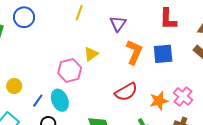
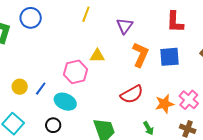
yellow triangle: (91, 54) -> (97, 56), turned 35
cyan ellipse: (60, 100) -> (65, 102), turned -45
blue line: (38, 101) -> (41, 89), moved

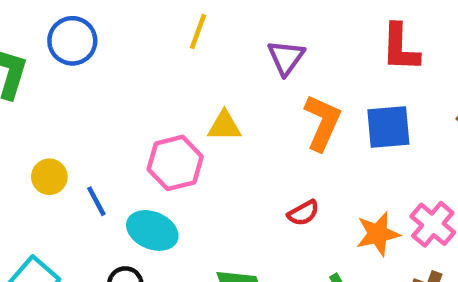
yellow circle: (20, 87) -> (49, 177), moved
blue line: (41, 89) -> (96, 201), turned -64
red semicircle: (132, 94) -> (303, 213), size x0.6

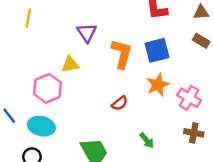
yellow line: (198, 32) -> (28, 18), moved
purple triangle: (286, 57) -> (87, 33), moved
orange star: (378, 234) -> (158, 85), moved

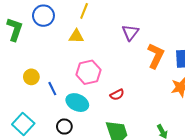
yellow triangle: (70, 64) -> (76, 36), moved
red semicircle: (120, 103) -> (117, 95), moved

